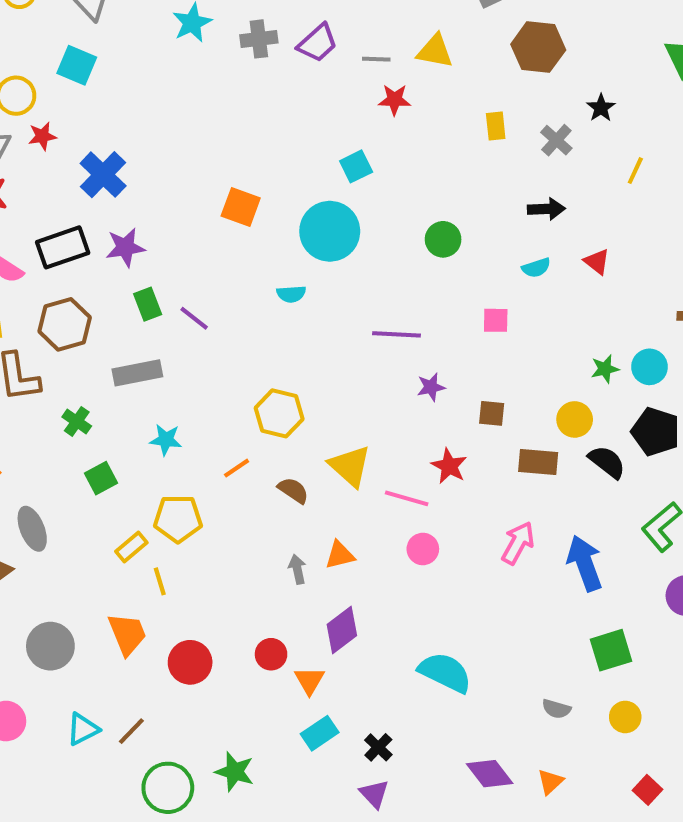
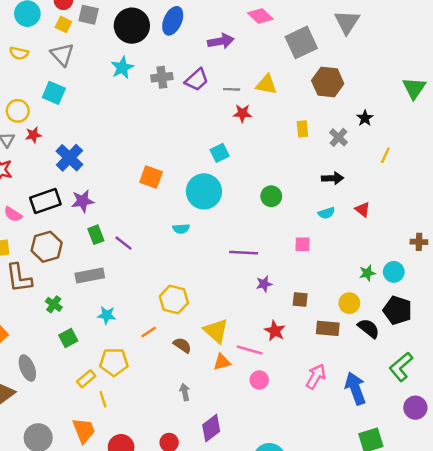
orange triangle: (340, 555) -> (222, 362), moved

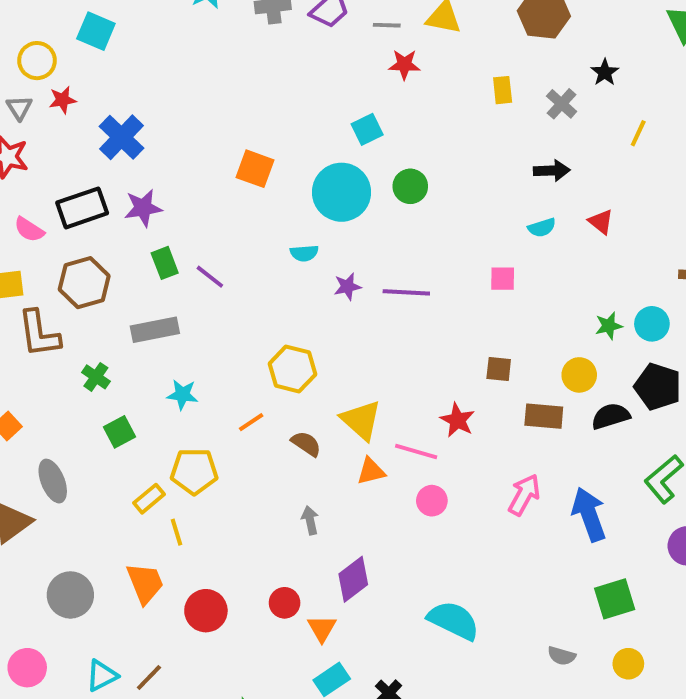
green circle: (271, 196) -> (410, 186), moved
purple star: (264, 284) -> (347, 287), moved
black semicircle: (369, 328) -> (611, 416), turned -55

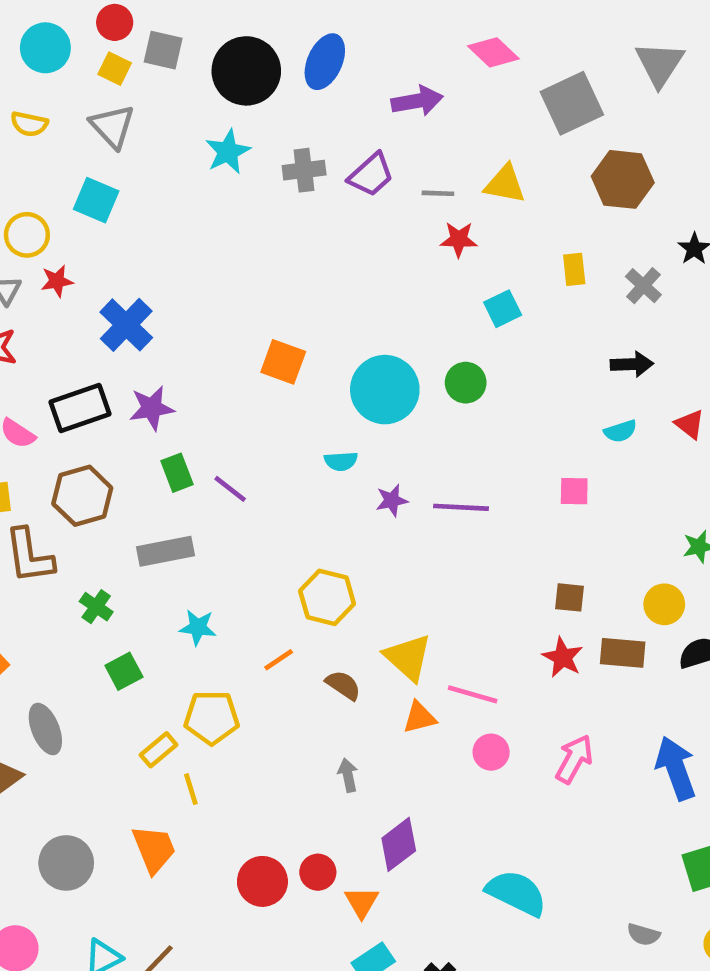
cyan square: (367, 129) -> (503, 309), moved
red star: (457, 420) -> (563, 657), moved
pink arrow: (524, 495) -> (574, 759), moved
red circle: (206, 611) -> (262, 881), moved

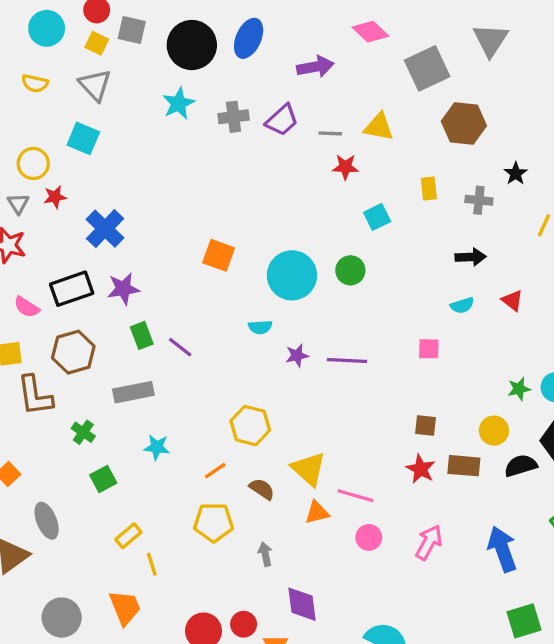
gray cross: (643, 286) -> (479, 200), turned -36
yellow pentagon: (212, 717) -> (214, 522), moved
purple diamond: (399, 844) -> (302, 604), turned -60

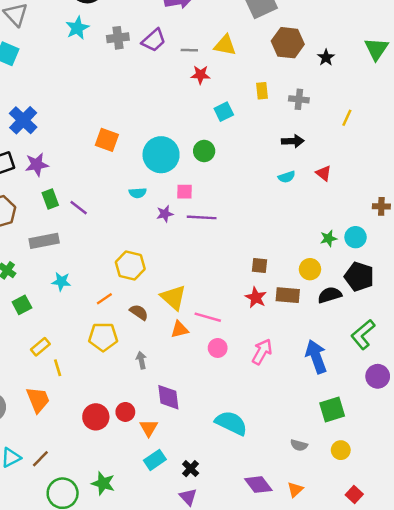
black star: (516, 174) -> (326, 57), moved
pink square: (429, 349) -> (184, 192), moved

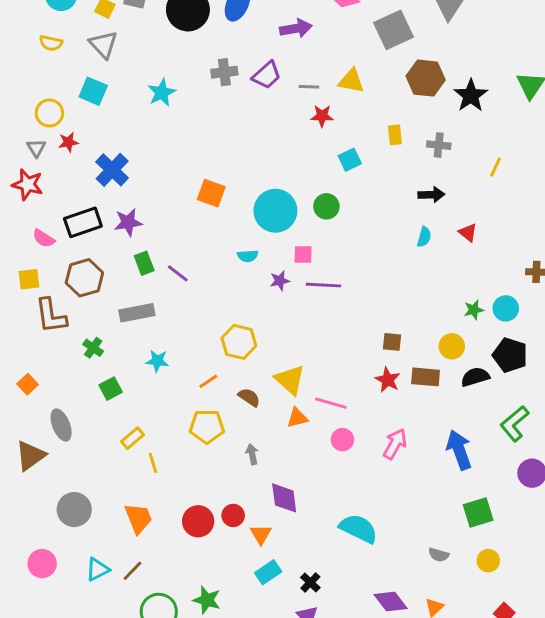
cyan star: (77, 28) -> (162, 93), moved
black star: (326, 57) -> (471, 96), size x1.6
cyan semicircle: (287, 177) -> (424, 237), turned -56
orange trapezoid: (38, 400) -> (138, 518), moved

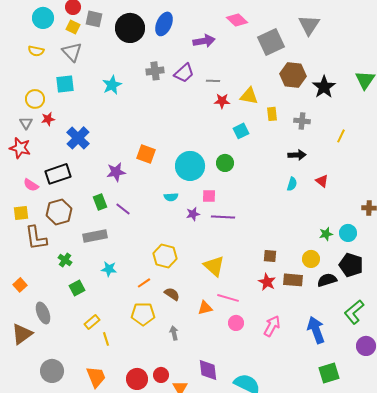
yellow triangle: (351, 81) -> (249, 96), moved
cyan square: (93, 91) -> (65, 84), turned -30
purple star: (128, 222) -> (116, 172), moved
yellow triangle: (290, 380) -> (214, 266), moved
purple diamond: (284, 498) -> (208, 370), moved

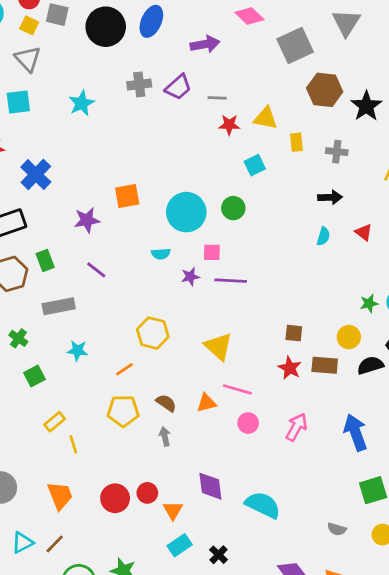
orange square: (146, 154) -> (127, 196), turned -30
green rectangle: (100, 202) -> (45, 260), moved
brown semicircle: (172, 294) -> (166, 403), moved

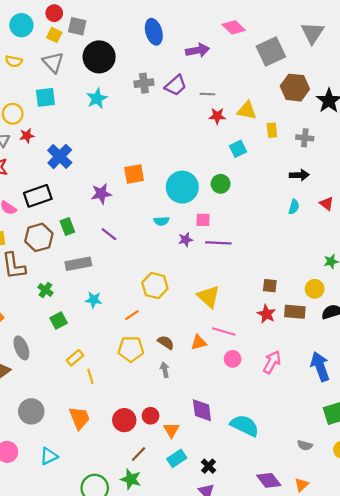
blue ellipse: (151, 21) -> (154, 32), turned -40
black circle: (106, 27) -> (99, 57), moved
brown line: (55, 544) -> (138, 454), moved

